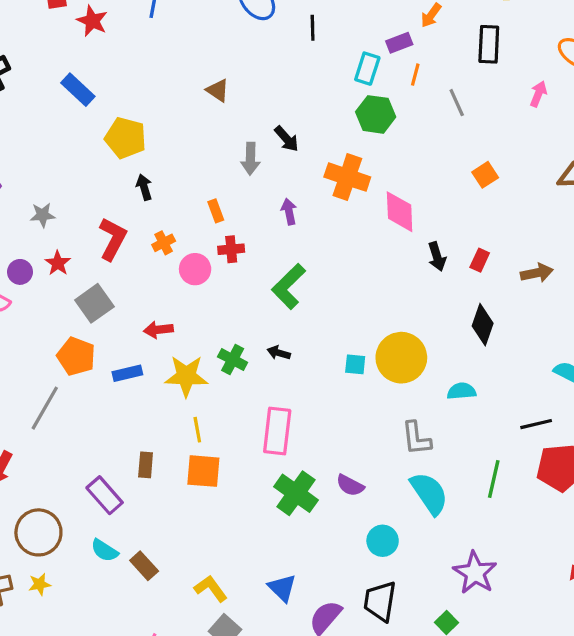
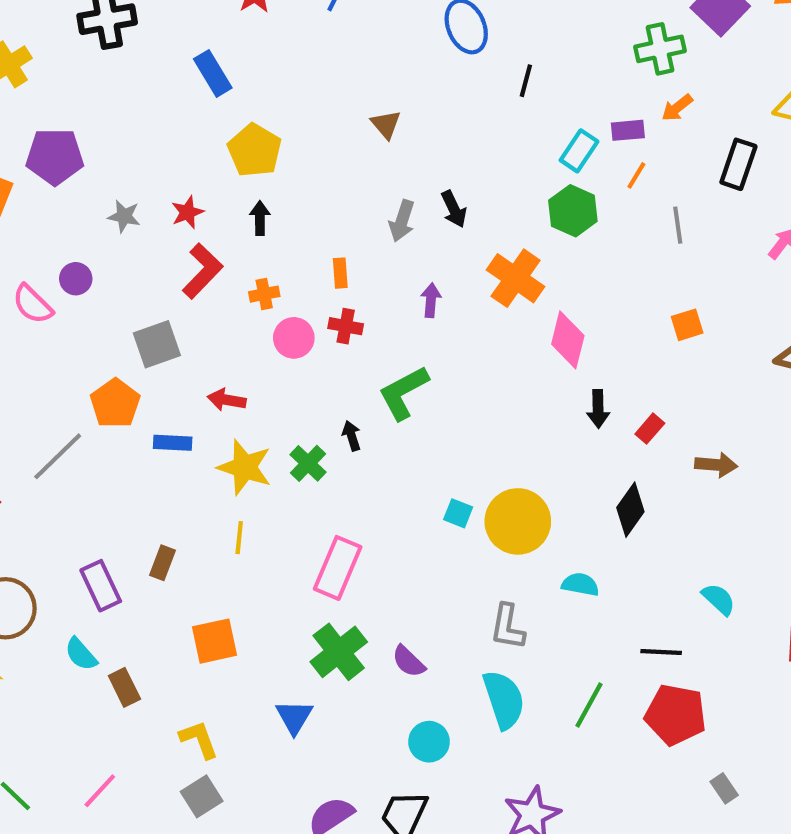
red star: (58, 263) -> (187, 212), moved
black arrow: (279, 353) -> (352, 436), moved, turned 40
orange square: (203, 471) -> (215, 641), moved, turned -33
blue triangle: (282, 588) -> (294, 717), moved

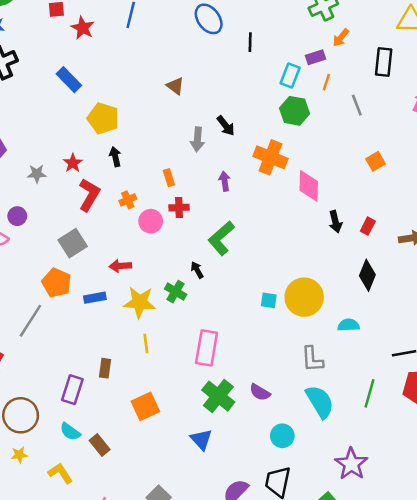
purple rectangle: (101, 586) -> (72, 390), turned 56
yellow L-shape: (199, 739) -> (60, 473), moved

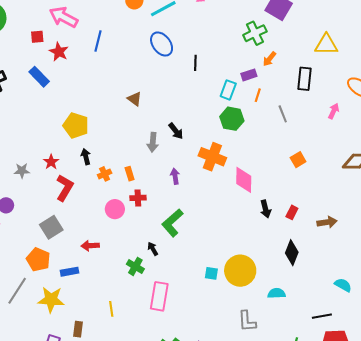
blue rectangle: (69, 80) -> (39, 77), moved
orange cross: (128, 200) -> (105, 174), moved
yellow star: (140, 302) -> (51, 300), moved
pink rectangle: (207, 348) -> (159, 296), moved

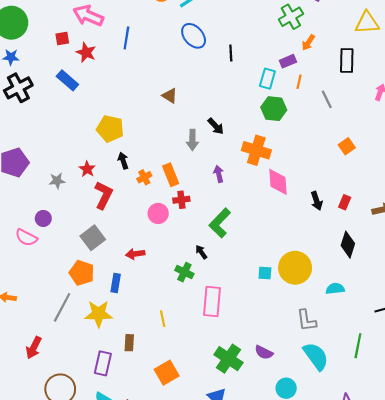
orange rectangle: (130, 174) -> (171, 175), size x1.5
pink diamond: (244, 180) -> (278, 182), moved
blue rectangle: (70, 272) -> (116, 283), turned -66

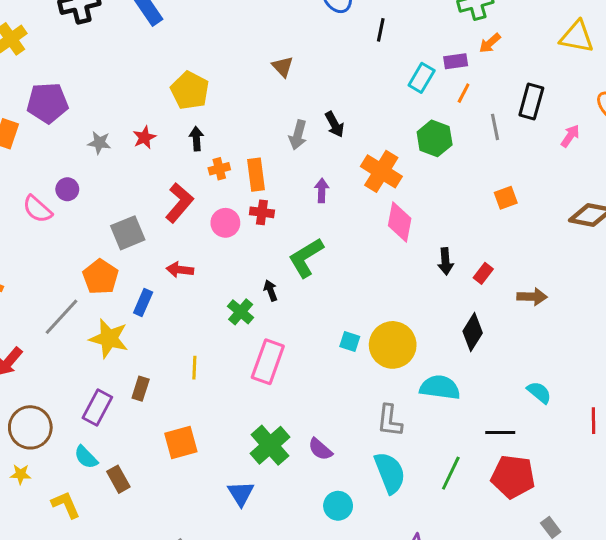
black rectangle: (347, 61) -> (531, 102), moved
green hexagon: (274, 109) -> (435, 138), moved
red L-shape: (104, 195) -> (179, 203), moved
cyan semicircle: (335, 289) -> (440, 387), size x1.5

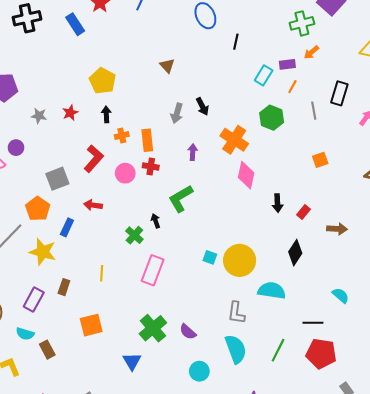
cyan semicircle: (86, 457) -> (25, 334), turned -30

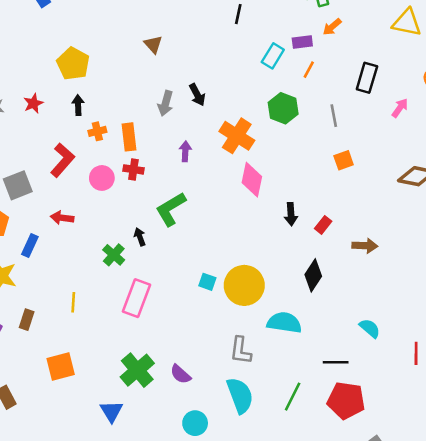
gray line: (314, 111) -> (334, 116), moved

